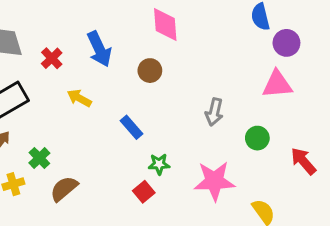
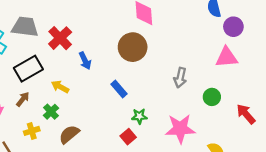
blue arrow: (99, 49) -> (85, 61), moved, size x0.7
red cross: (52, 58) -> (60, 38), size x1.5
brown circle: (150, 71) -> (133, 47), size x1.6
yellow arrow: (79, 98) -> (60, 87), moved

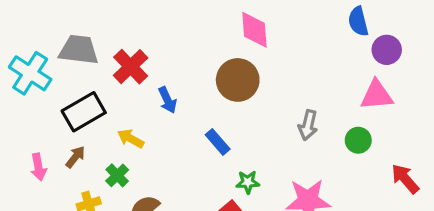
green circle: (212, 97) -> (358, 140), moved

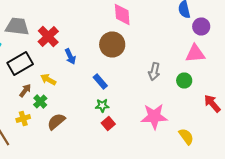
brown arrow: (75, 157) -> (25, 90), moved
green star: (248, 182) -> (102, 106), moved

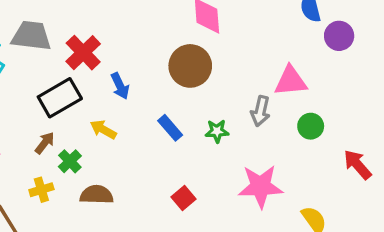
pink triangle: (195, 54) -> (291, 81), moved
black rectangle: (20, 64) -> (60, 98), moved
yellow arrow: (48, 80) -> (103, 129), moved
green star: (102, 106) -> (217, 131), moved
brown semicircle: (56, 122) -> (97, 195), turned 42

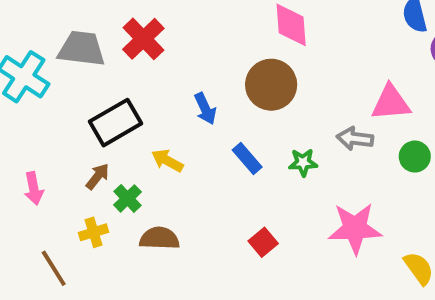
red cross: (83, 53) -> (143, 39), moved
blue arrow: (120, 86) -> (205, 109), moved
gray arrow: (260, 111) -> (355, 139), turned 84

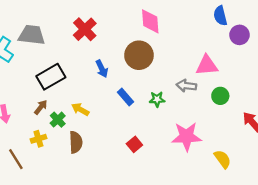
red cross: (143, 39) -> (85, 29), moved
yellow arrow: (167, 161) -> (80, 109), moved
brown semicircle: (159, 238) -> (76, 142), turned 85

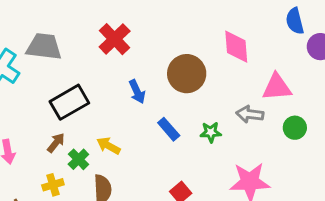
pink diamond: (150, 21) -> (236, 47), moved

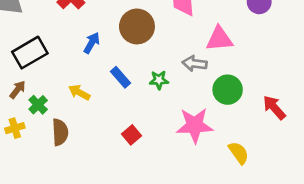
blue arrow: (137, 92) -> (92, 43), turned -125
green circle: (295, 128) -> (228, 90), moved, size x1.4
yellow arrow: (109, 146) -> (79, 92), moved

